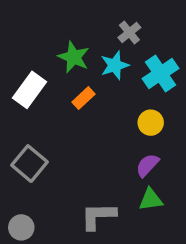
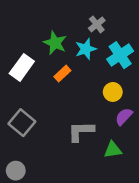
purple semicircle: (147, 165) -> (124, 117), moved
gray L-shape: (98, 216) -> (81, 131), moved

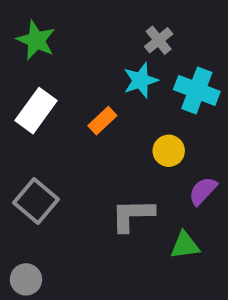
green star: (55, 43) -> (36, 40), moved
cyan cross: (120, 55) -> (197, 90), turned -35
yellow circle: (113, 92) -> (169, 151), moved

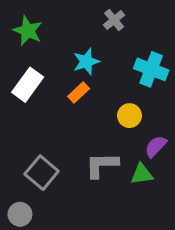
gray cross: (159, 40) -> (114, 20), moved
cyan star: (141, 80) -> (86, 62), moved
gray square: (36, 201) -> (42, 173), moved
green triangle: (185, 245) -> (142, 174), moved

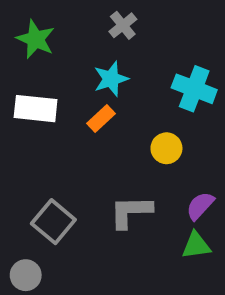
gray cross: (114, 20) -> (123, 25), moved
white rectangle: (28, 85) -> (36, 109), turned 60
purple semicircle: (156, 146) -> (200, 206), moved
green triangle: (142, 174) -> (196, 245), moved

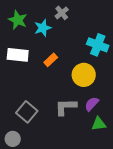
cyan star: (111, 79) -> (43, 28), moved
yellow circle: (166, 148) -> (84, 75), size x1.5
purple semicircle: (200, 206) -> (92, 104), moved

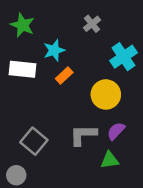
gray cross: (62, 13) -> (92, 24), moved
cyan star: (43, 28) -> (54, 50), moved
cyan cross: (98, 45) -> (123, 57), turned 35
green triangle: (99, 124) -> (110, 160), moved

